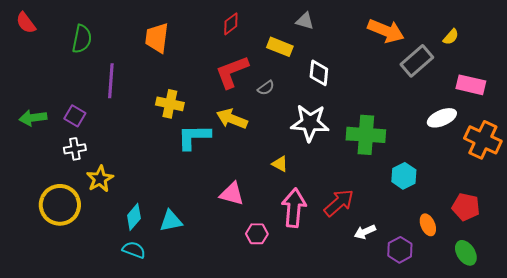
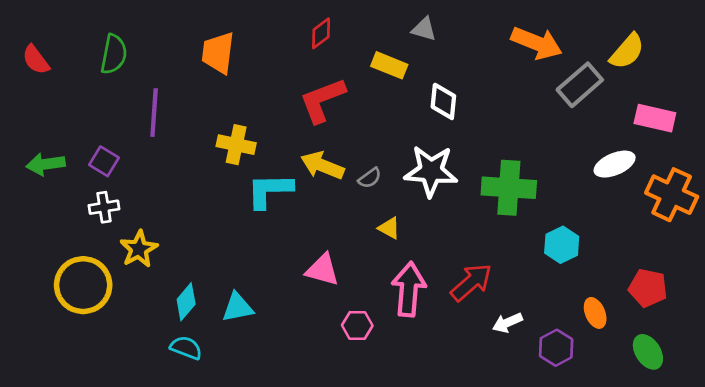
red semicircle: (26, 23) -> (36, 60), moved
yellow semicircle: (451, 37) -> (627, 51), size x1.6
gray semicircle: (266, 88) -> (370, 178), moved

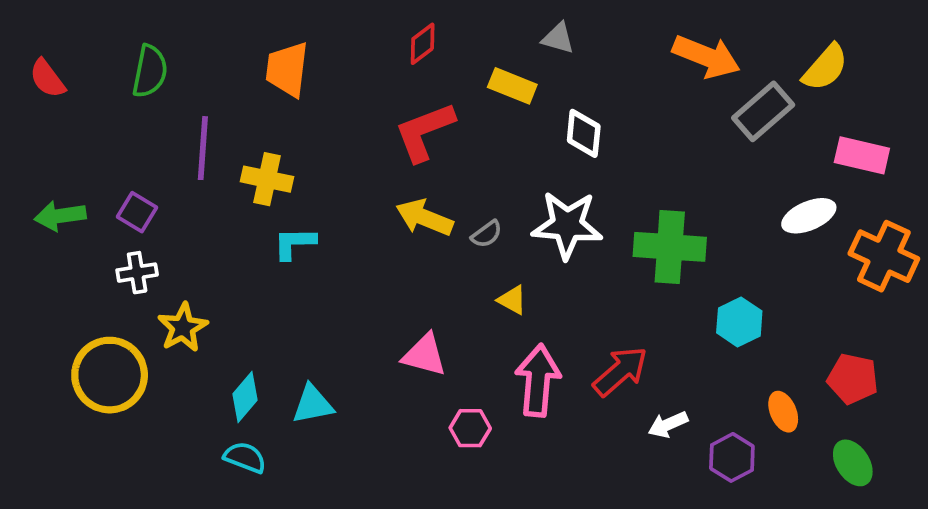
yellow cross: (236, 145) -> (267, 179), moved
cyan L-shape: (270, 191) -> (294, 243), moved, size x0.7

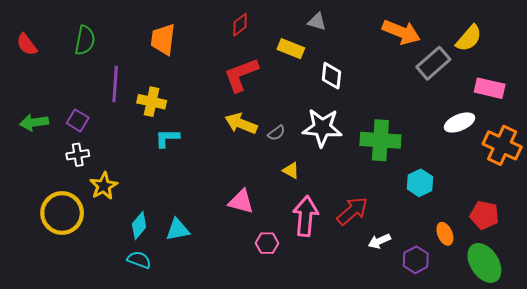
green ellipse: (853, 463) -> (484, 263), size x1.5

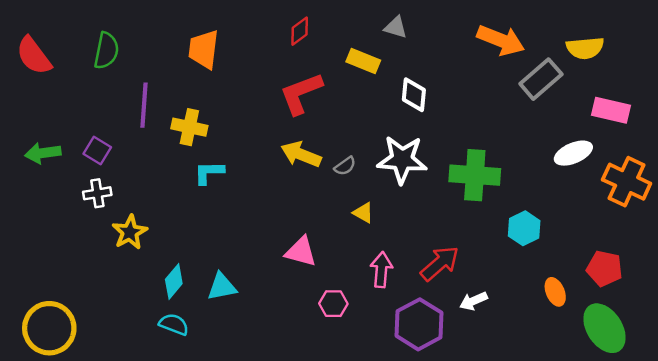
yellow semicircle: (469, 38) -> (585, 48), turned 44
red semicircle: (27, 44) -> (34, 56), size x1.4
yellow circle: (62, 213) -> (49, 328), moved
pink arrow: (306, 216) -> (381, 270), size x0.7
purple hexagon: (416, 260) -> (419, 324), moved, size x1.5

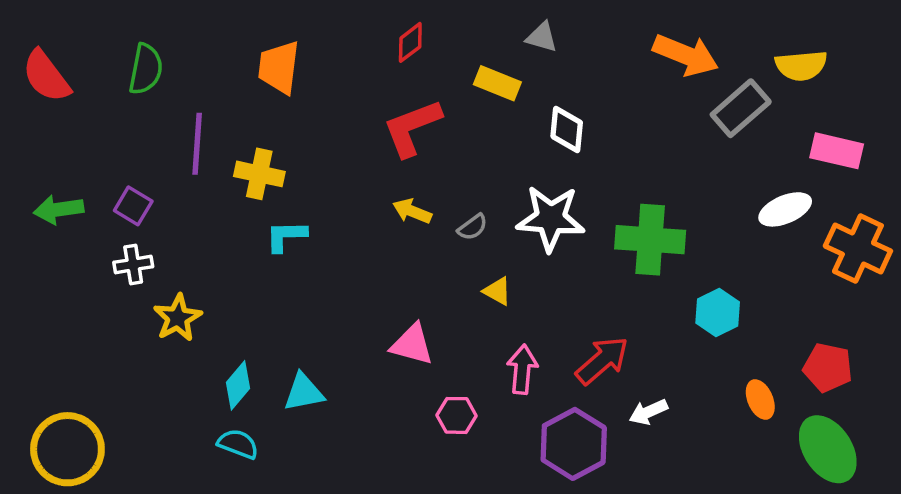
yellow arrow: (301, 154) -> (412, 211), size x0.7

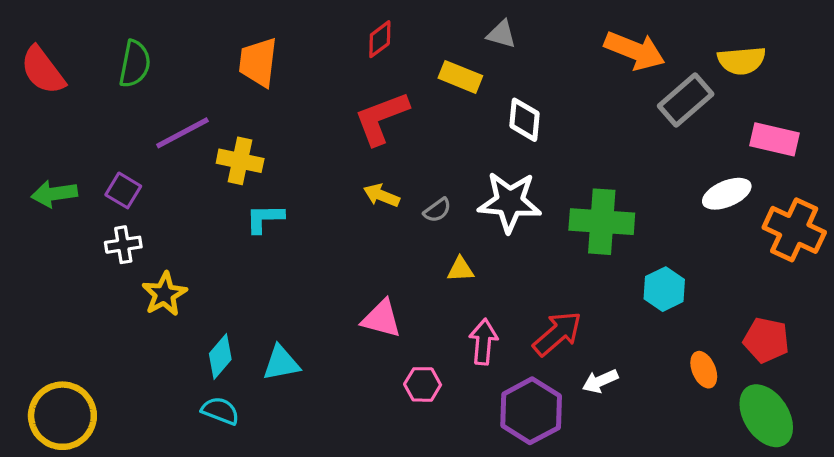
purple line: (197, 144) -> (182, 133), turned 58
yellow triangle: (497, 291) -> (460, 269), turned -32

